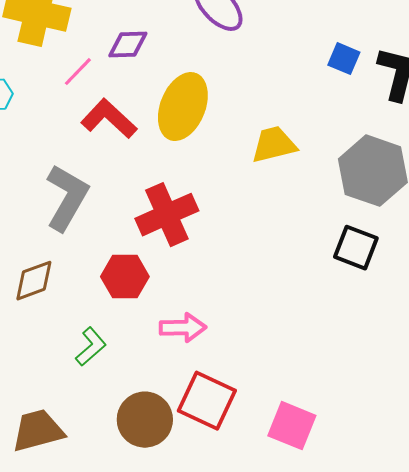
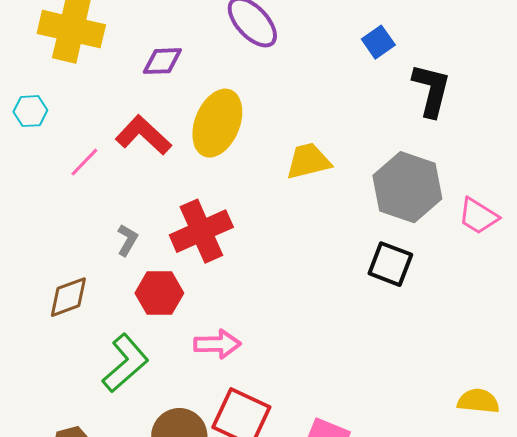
blue square: (344, 59) -> (378, 42), moved, turned 32
pink line: (78, 72) -> (84, 162), moved
gray L-shape: (67, 198) -> (127, 240), moved, size x0.5
green L-shape: (91, 347) -> (125, 363), size x1.5

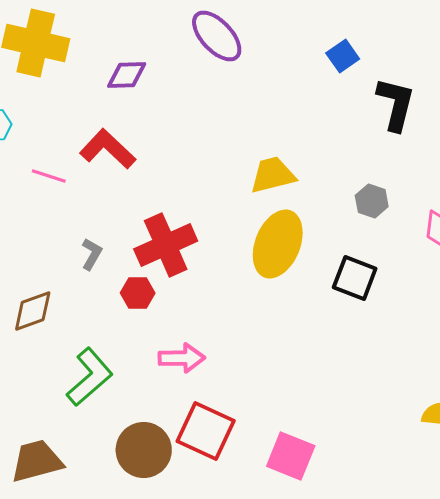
yellow ellipse: (217, 123) -> (278, 244), moved
pink line: (84, 162) -> (49, 176), turned 64
gray hexagon: (407, 187) -> (372, 201), size x0.5
red hexagon: (159, 293) -> (138, 293), moved, size x0.7

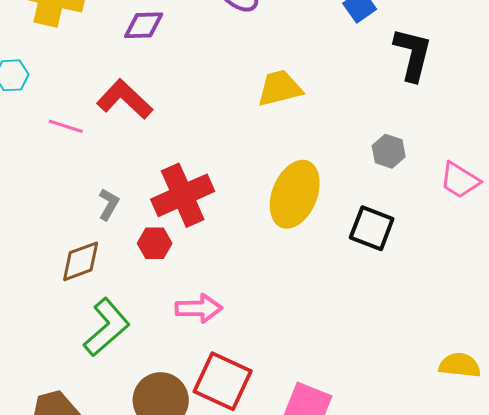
yellow trapezoid: (273, 175) -> (280, 88), moved
brown diamond: (33, 311) -> (81, 261), moved

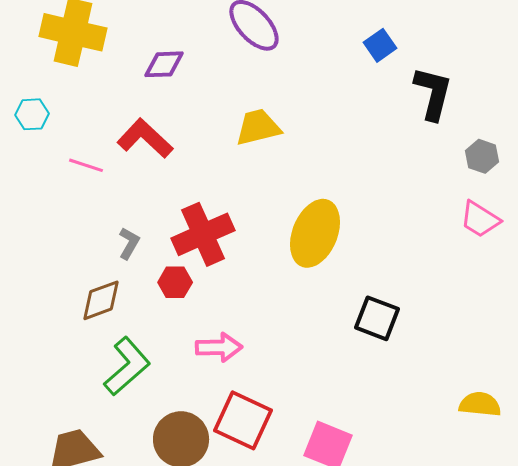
yellow trapezoid: (280, 88) -> (258, 127), moved
gray hexagon: (389, 151) -> (482, 156), moved
black square: (372, 228) -> (377, 318), moved

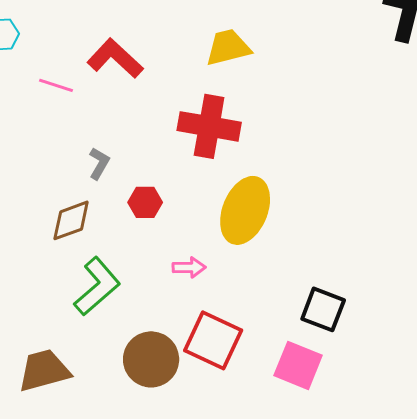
yellow ellipse: (315, 233) -> (245, 210), moved
red cross: (203, 234) -> (209, 126), moved, turned 34
black square: (377, 318) -> (323, 309), moved
pink arrow: (219, 347) -> (189, 267), size x0.7

